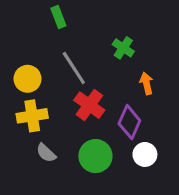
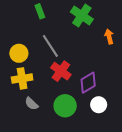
green cross: (123, 48) -> (82, 16), moved, size x1.5
orange arrow: (146, 83) -> (109, 37), moved
purple diamond: (129, 122) -> (88, 83), turned 35

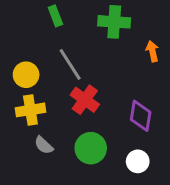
green cross: (82, 16) -> (114, 22), turned -30
purple diamond: (88, 83) -> (141, 116), moved, turned -50
white circle: (99, 105) -> (138, 161), moved

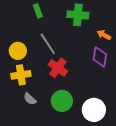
orange arrow: (152, 51) -> (104, 35), turned -48
purple diamond: (141, 116) -> (100, 57), moved
white circle: (138, 161) -> (94, 110), size x1.5

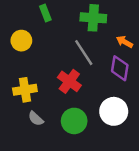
gray line: (48, 44) -> (84, 53), moved
yellow circle: (18, 51) -> (21, 41), moved
white circle: (94, 110) -> (114, 111), moved

